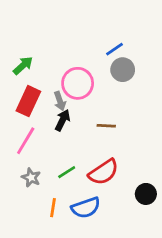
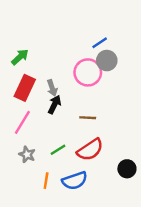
pink circle: (78, 83) -> (88, 72), moved
brown line: (106, 126) -> (88, 118), moved

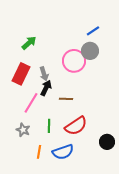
blue line: (100, 43) -> (93, 31), moved
green arrow: (20, 57) -> (29, 43), moved
brown line: (88, 118) -> (66, 99), moved
pink line: (22, 122) -> (31, 103), moved
green line: (58, 150) -> (49, 126), turned -56

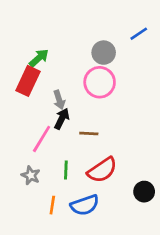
blue line: (93, 31) -> (139, 34), moved
gray circle: (90, 51) -> (104, 53), moved
red rectangle: (21, 74) -> (28, 81), moved

